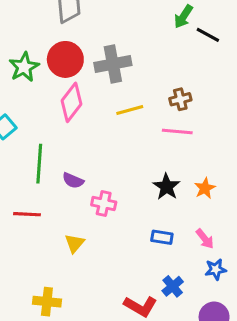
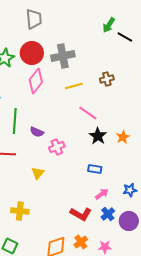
pink line: (177, 131) -> (88, 113), moved, turned 30
pink cross: (104, 204) -> (57, 147), turned -35
pink arrow: (205, 239) -> (102, 194), moved, turned -88
blue cross: (173, 286) -> (108, 214), moved

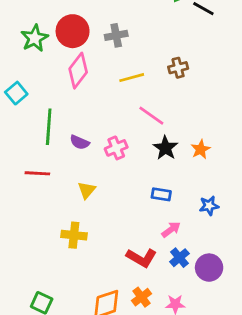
gray cross: (63, 56) -> (116, 35), size x0.7
pink cross: (57, 147) -> (116, 148), moved
yellow triangle: (38, 173) -> (87, 190), moved
blue star: (130, 190) -> (209, 206), moved
yellow cross: (20, 211) -> (74, 235), moved

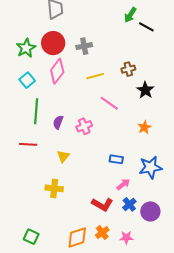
cyan square: (16, 93) -> (27, 80), moved
purple semicircle: (80, 142) -> (58, 122), turned 88
black star: (165, 148) -> (145, 90), moved
blue star: (209, 206) -> (150, 167), size x1.6

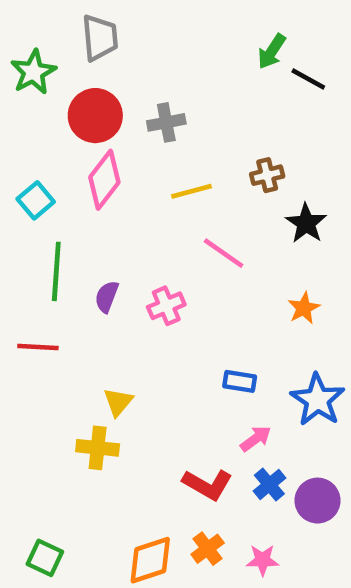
green star: (26, 48) -> (33, 72), moved
yellow triangle: (63, 156) -> (118, 402), moved
blue star: (150, 167) -> (318, 400), turned -30

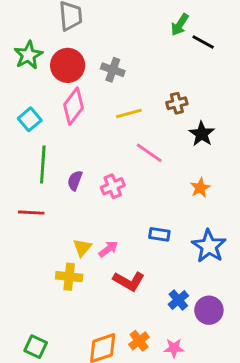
green star: (33, 72) -> (28, 55), moved
gray cross: (166, 122) -> (113, 70), turned 30
pink arrow: (256, 439) -> (108, 249), moved
red L-shape: (208, 485) -> (129, 281), moved

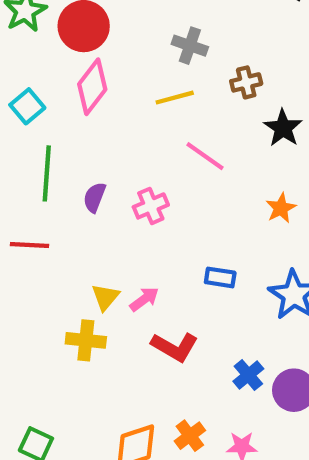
gray cross: (113, 70) -> (190, 46), moved

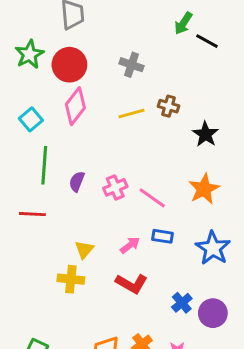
gray cross: (190, 46) -> (132, 65), moved
brown cross: (246, 82) -> (168, 106), moved, turned 30
pink line: (205, 156) -> (152, 198), moved
orange star: (281, 208) -> (204, 189), size x1.5
pink arrow: (144, 299) -> (130, 245), moved

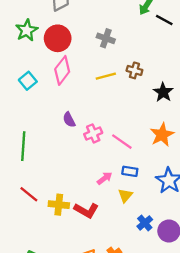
green line: (44, 165) -> (23, 146), moved
purple semicircle: (77, 182) -> (69, 120), moved, turned -49
red line: (32, 214) -> (29, 194), moved, turned 36
yellow triangle: (84, 250) -> (125, 195), moved
red L-shape: (132, 284) -> (86, 210), moved

